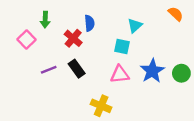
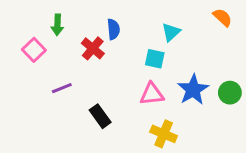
black rectangle: (77, 69) -> (100, 116), moved
yellow cross: (101, 106) -> (164, 134), moved

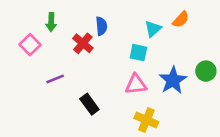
orange semicircle: (223, 17) -> (181, 19), moved, turned 90
green circle: (230, 93) -> (206, 71), moved

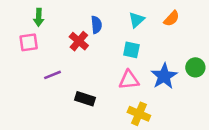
green arrow: (51, 22) -> (39, 17), moved
cyan triangle: (153, 29) -> (136, 20), moved
pink square: (30, 45) -> (29, 42), turned 36
black rectangle: (89, 104) -> (85, 99), turned -36

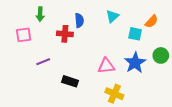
green arrow: (39, 17) -> (40, 14), moved
orange semicircle: (172, 19) -> (152, 21), moved
red cross: (79, 41) -> (65, 34), turned -35
cyan square: (131, 50) -> (135, 34), moved

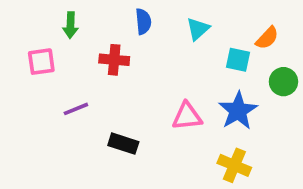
blue semicircle: (79, 20) -> (143, 22), moved
green circle: (161, 55) -> (283, 82), moved
yellow cross: (114, 94) -> (234, 165), moved

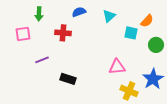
blue semicircle: (143, 22) -> (79, 12), turned -104
blue star: (238, 111) -> (153, 79), moved
pink triangle: (187, 116) -> (117, 67), moved

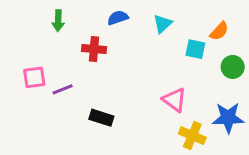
pink square: (23, 34) -> (34, 77), moved
pink triangle: (117, 67) -> (174, 100), turned 42
blue star: (153, 79) -> (228, 118), turned 30

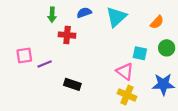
green arrow: (58, 21) -> (52, 15), moved
cyan triangle: (163, 24) -> (116, 17), size x1.5
cyan square: (195, 49) -> (140, 53), moved
yellow cross: (192, 136) -> (127, 95), moved

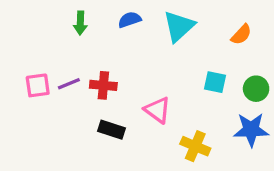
red cross: (67, 35) -> (103, 85), moved
green circle: (167, 48) -> (256, 89), moved
purple line: (45, 64) -> (69, 84), moved
pink triangle: (125, 71) -> (158, 110), moved

